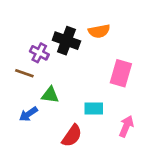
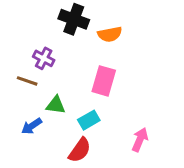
black cross: (66, 41) -> (74, 19), moved
pink rectangle: (121, 73) -> (104, 81), moved
cyan rectangle: (94, 109) -> (89, 120), moved, turned -30

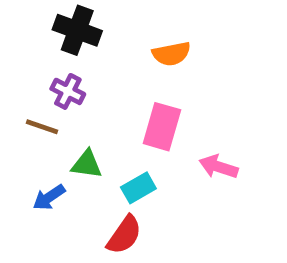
black cross: (74, 19) -> (77, 30), moved
pink arrow: (140, 140) -> (218, 167), moved, turned -95

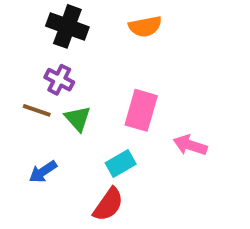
orange semicircle: (171, 54) -> (145, 26), moved
green triangle: (87, 164) -> (78, 119), moved, turned 40

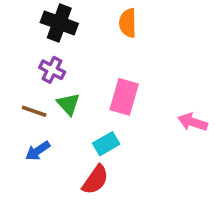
orange semicircle: (145, 26) -> (128, 23), turned 100
brown line: (37, 110) -> (34, 111), moved
pink arrow: (190, 145) -> (193, 122), moved

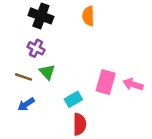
pink rectangle: (124, 97) -> (106, 82), moved
red semicircle: (95, 180) -> (80, 124), moved, turned -35

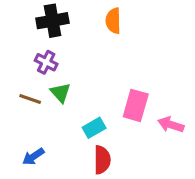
black cross: (41, 16) -> (52, 21), turned -30
pink arrow: (133, 84) -> (171, 125), moved
blue arrow: (26, 104) -> (33, 157), moved

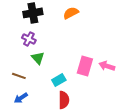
orange semicircle: (113, 21) -> (71, 13), turned 63
brown line: (30, 99) -> (19, 76), moved
pink arrow: (171, 125) -> (107, 66), moved

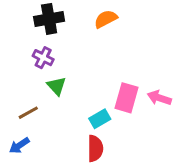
brown line: (19, 76) -> (28, 113), turned -48
cyan rectangle: (59, 80) -> (100, 119), moved
blue arrow: (21, 98) -> (19, 145), moved

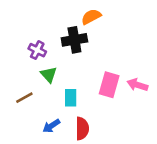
black cross: (49, 19) -> (74, 40), moved
cyan rectangle: (100, 119) -> (71, 98), moved, turned -60
blue arrow: (19, 145) -> (51, 126), moved

